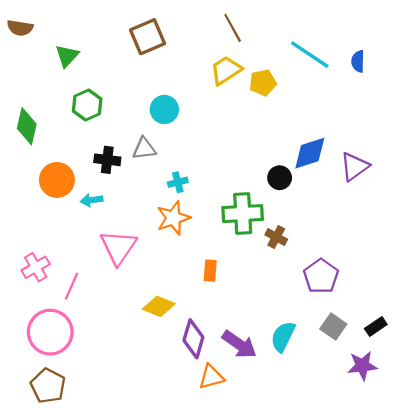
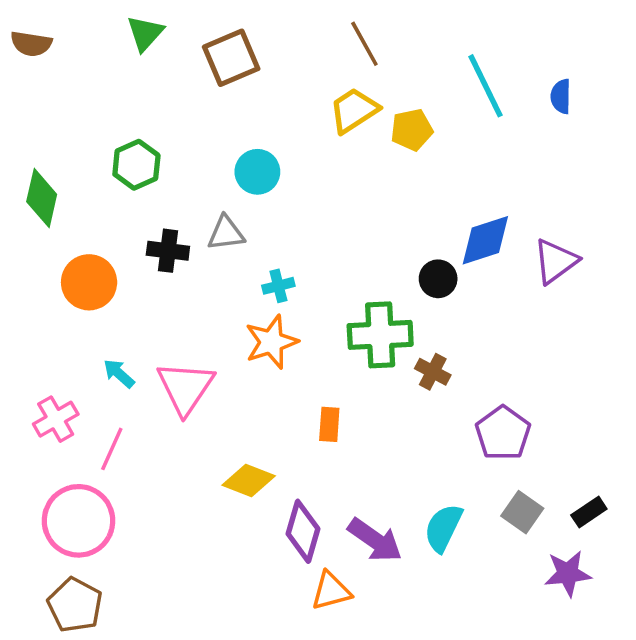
cyan line: (310, 55) -> (485, 86), turned 30
green triangle: (67, 56) -> (145, 33), moved
cyan arrow: (92, 200) -> (119, 373), moved, turned 50

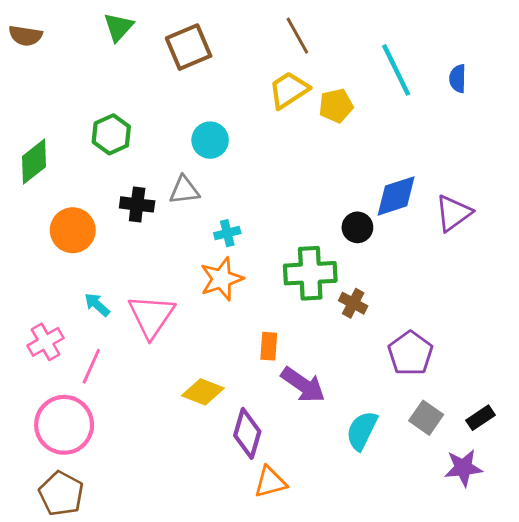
green diamond: (42, 198) -> (34, 162), turned 39
purple arrow: (375, 540) -> (303, 385), moved

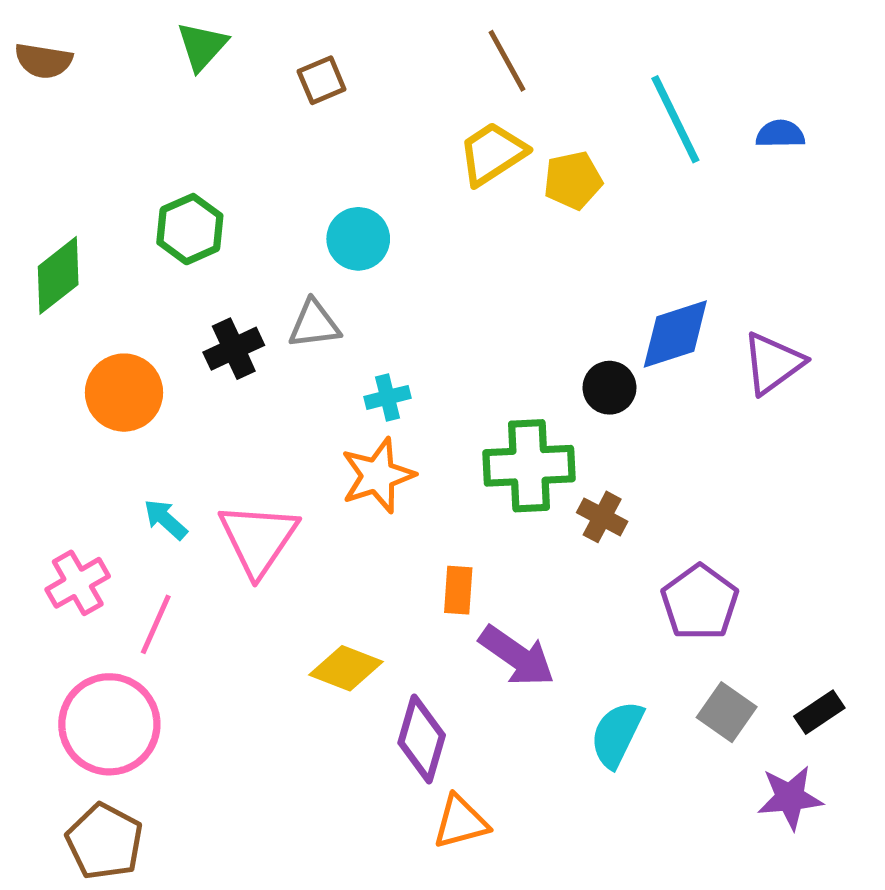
brown square: (189, 47) -> (322, 80), size x0.6
blue semicircle: (458, 79) -> (780, 134), turned 88
black cross: (137, 204) -> (234, 349), turned -32

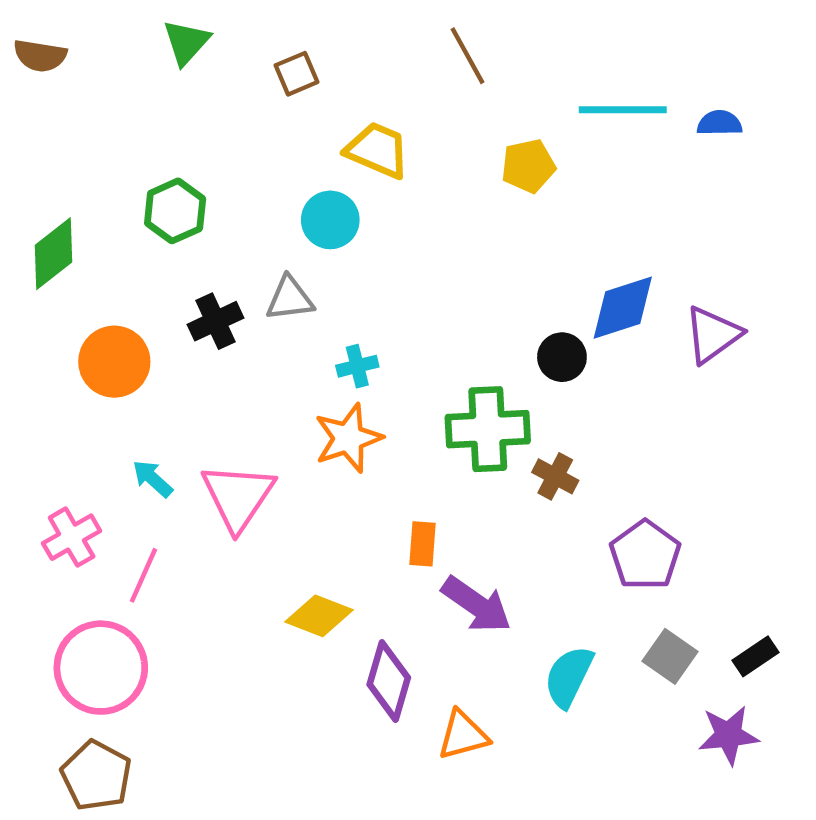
cyan line: (675, 119) -> (623, 110), turned -64
yellow trapezoid: (492, 153) -> (378, 150), moved, turned 56
orange triangle: (461, 822) -> (463, 735), moved

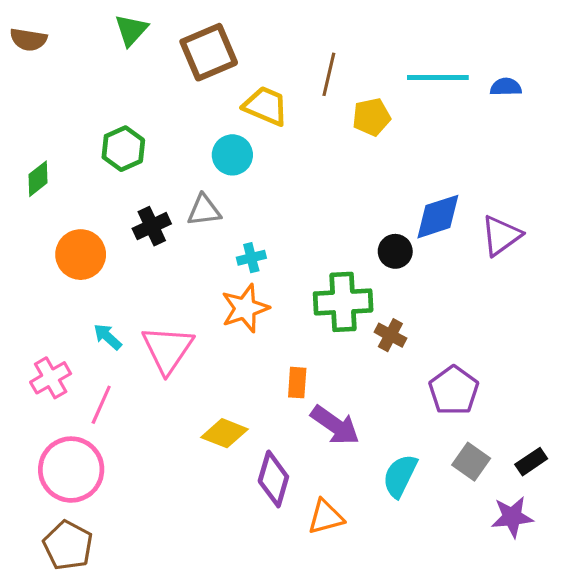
brown line: (468, 56) -> (329, 74), moved, turned 42
brown square: (297, 74) -> (209, 52), size x1.8
green diamond: (54, 254) -> (38, 179), size x0.7

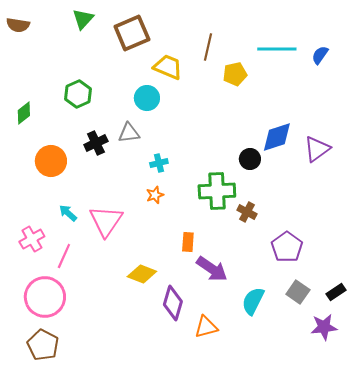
blue semicircle: (506, 87) -> (320, 55), turned -54
orange star: (245, 308) -> (155, 195), size x0.6

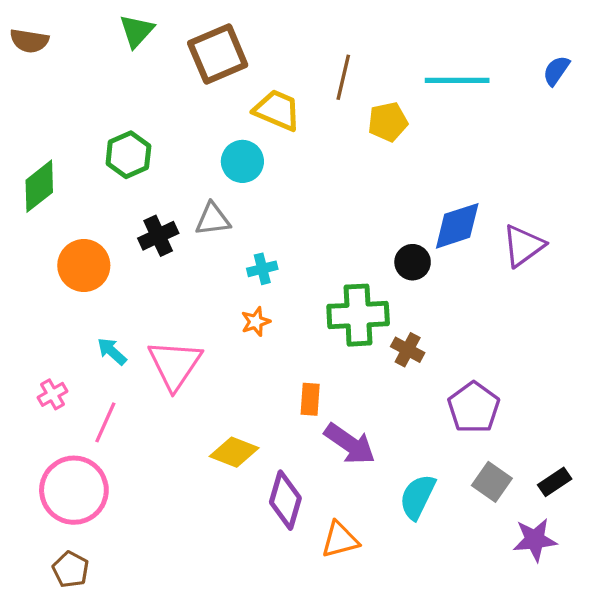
blue semicircle: (320, 55) -> (556, 71), moved
green diamond: (24, 113) -> (39, 186), size x1.4
pink cross: (32, 239) -> (52, 394), size x0.7
brown pentagon: (43, 345) -> (71, 569), size x0.7

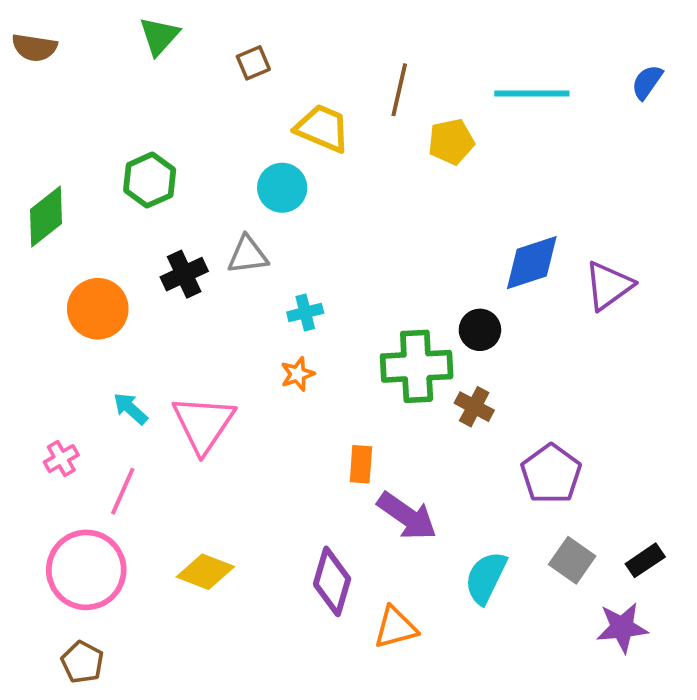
brown square: (218, 54) -> (253, 63), size x0.5
black circle: (413, 262) -> (480, 330), moved
yellow diamond: (234, 452) -> (205, 572), moved

